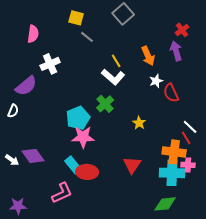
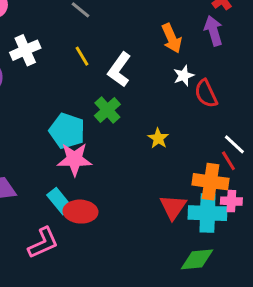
yellow line: (116, 61) -> (82, 56), moved
white L-shape: (113, 77) -> (119, 70), turned 85
cyan pentagon: (78, 118) -> (67, 131), turned -30
red triangle: (132, 165) -> (173, 207), moved

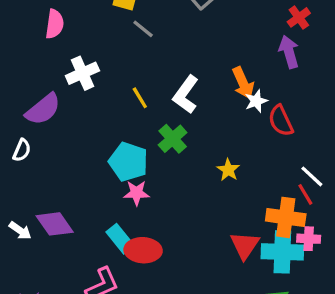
orange arrow: (172, 38) -> (243, 83), moved
yellow line: (82, 56) -> (140, 98), moved
pink star: (75, 159) -> (137, 193), size x0.7

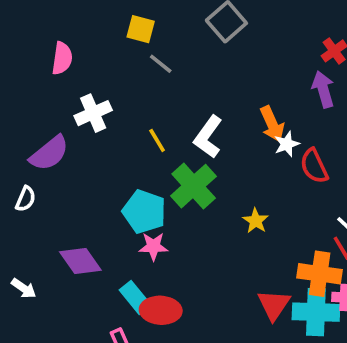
green cross: (173, 139) -> (194, 186), size x1.4
purple diamond: (55, 224) -> (80, 261), moved

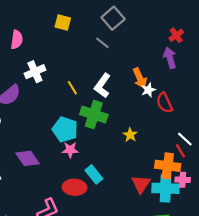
gray line: (161, 64) -> (102, 43), moved
green cross: (194, 186) -> (94, 114), turned -30
cyan rectangle: (135, 297) -> (94, 174), moved

